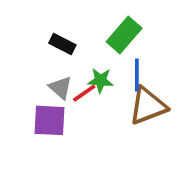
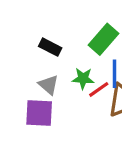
red line: (84, 93) -> (99, 89), moved

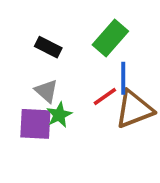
green star: (83, 78) -> (59, 115), moved, turned -30

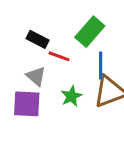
red line: (105, 97) -> (59, 56), moved, turned 55
green star: (59, 115) -> (71, 96), moved

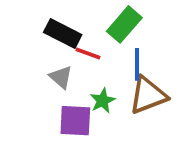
black rectangle: (38, 39) -> (63, 34), size x1.4
purple square: (27, 104) -> (75, 121), moved

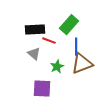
black rectangle: (63, 34) -> (35, 30), turned -30
purple square: (75, 121) -> (42, 89), moved

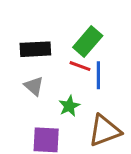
red line: (49, 41) -> (80, 66), moved
brown triangle: (82, 64) -> (105, 131), moved

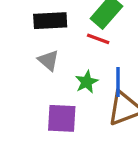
blue line: (98, 75) -> (118, 82), moved

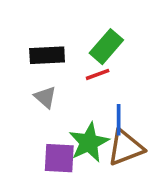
red line: (98, 39) -> (98, 74), turned -40
green star: (87, 82) -> (89, 142), moved, size x1.6

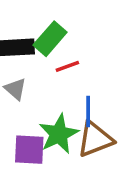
green rectangle: (106, 47) -> (50, 39), moved

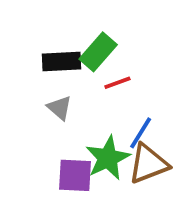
blue line: (88, 111) -> (141, 133), turned 32

